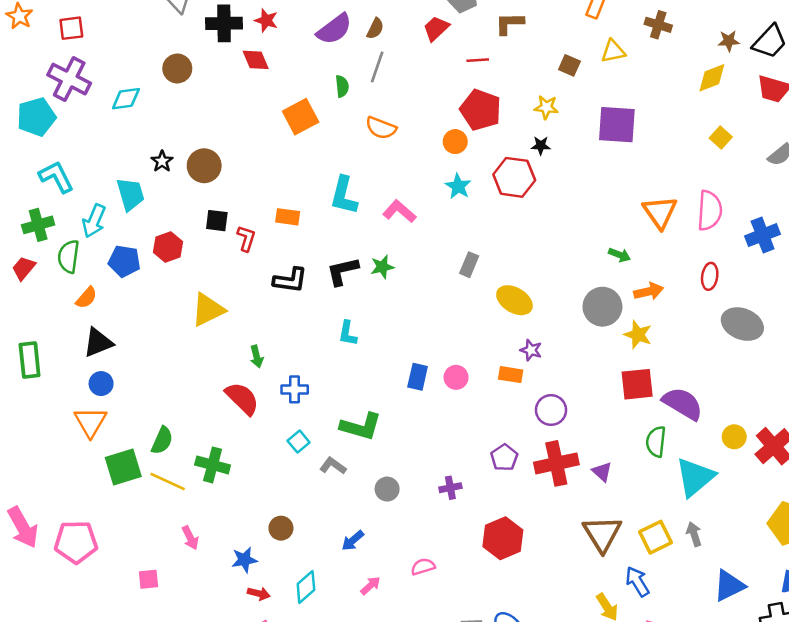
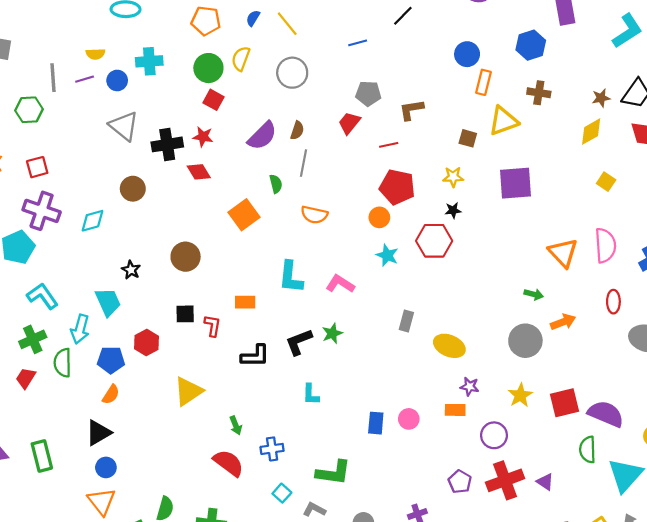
yellow triangle: (613, 51) -> (503, 121), size x1.4
brown circle: (204, 166) -> (186, 257), moved
orange semicircle: (86, 298) -> (111, 394), moved
yellow star: (638, 335) -> (520, 395), moved, turned 30

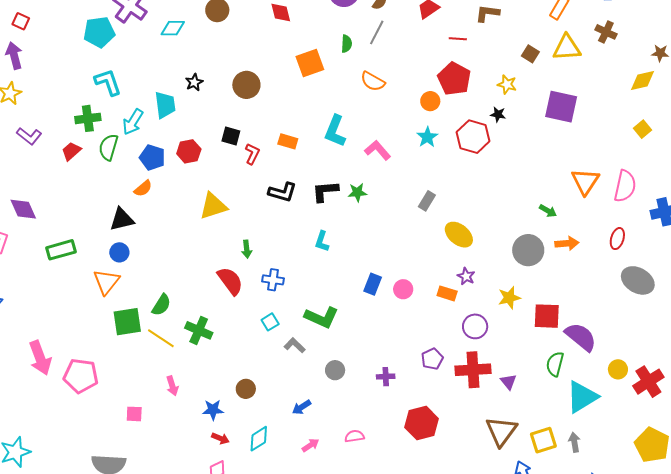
green rectangle: (42, 456) -> (61, 250), moved, turned 72

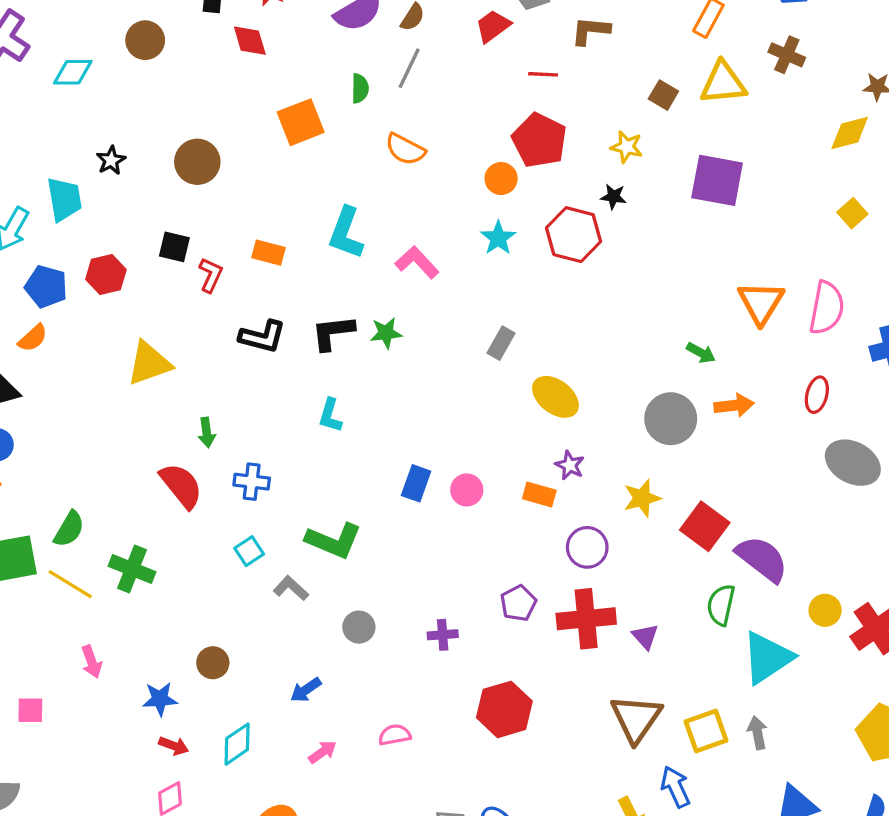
red square: (547, 316) -> (705, 526), turned 36

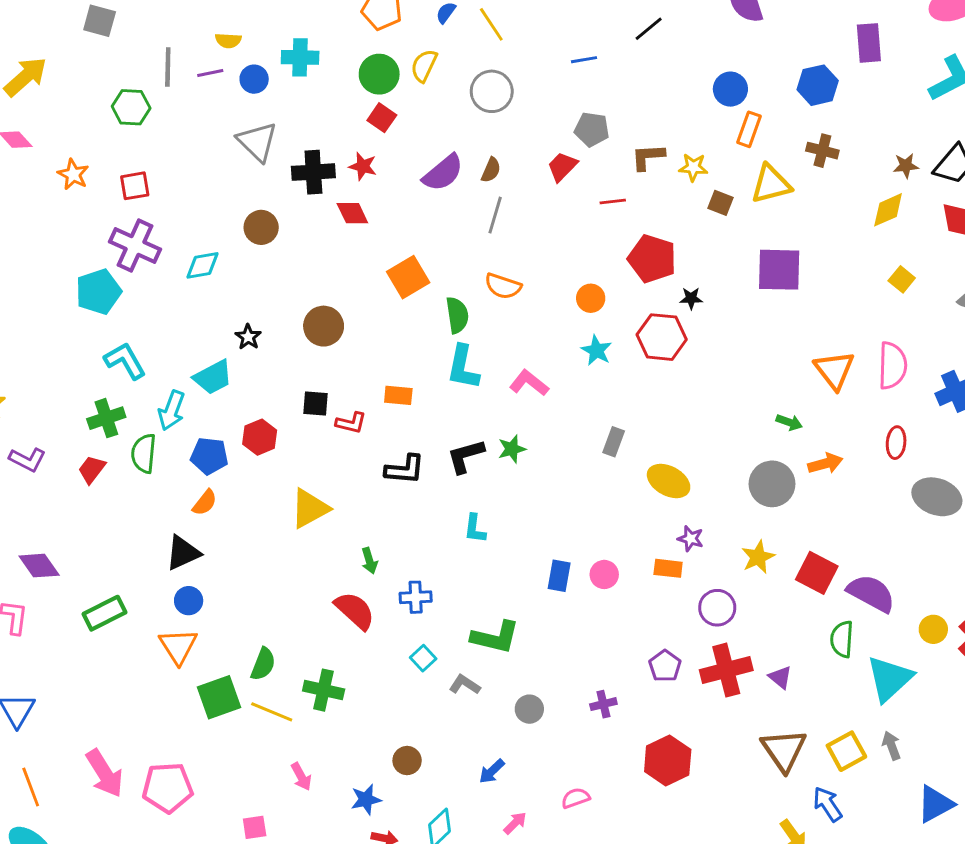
green semicircle: (360, 88) -> (457, 315), moved, size x1.4
red pentagon: (539, 140) -> (652, 259), moved
yellow star: (627, 147) -> (693, 167), moved
cyan trapezoid: (64, 199) -> (213, 377), turned 81
red L-shape: (211, 275) -> (351, 423), turned 88

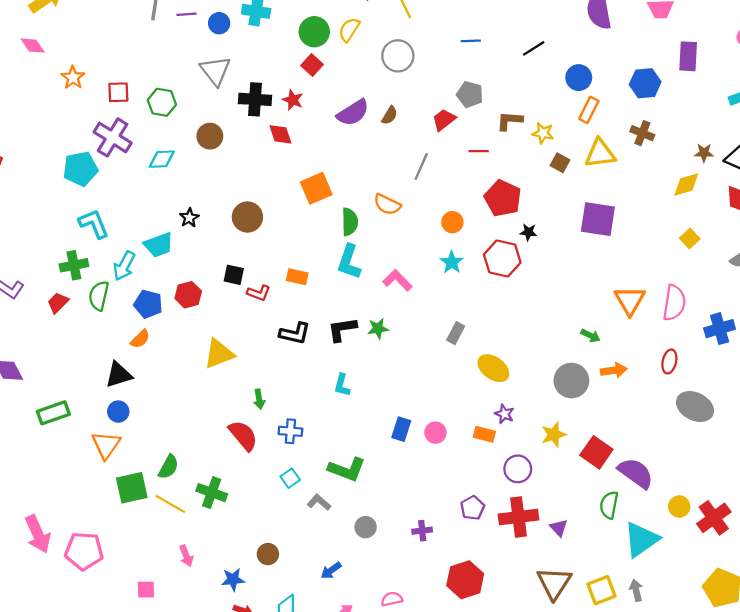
black line: (649, 29) -> (534, 48), moved
green hexagon: (131, 107) -> (162, 102), moved
gray line: (495, 215) -> (421, 167), moved

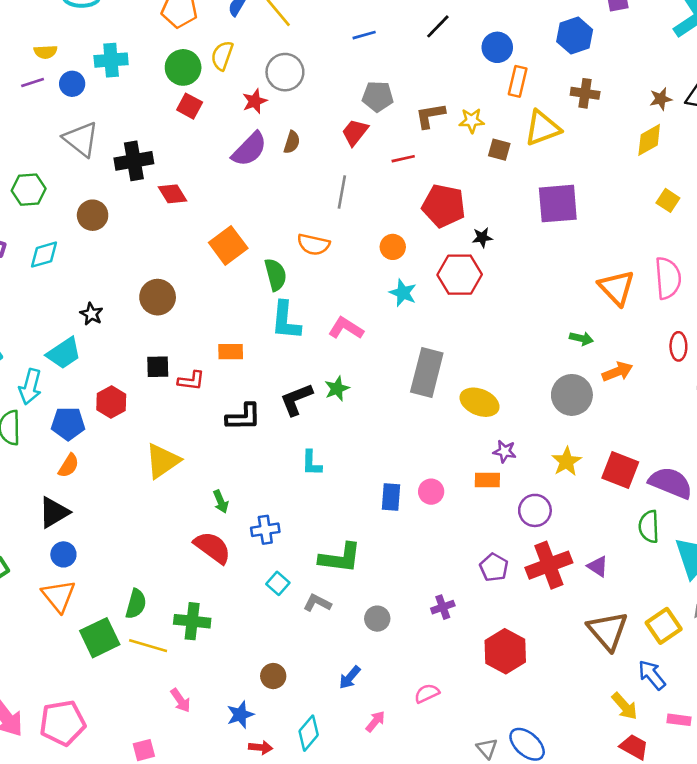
red star: (293, 100) -> (255, 101), moved, turned -30
gray rectangle: (456, 333) -> (427, 372), size x1.8

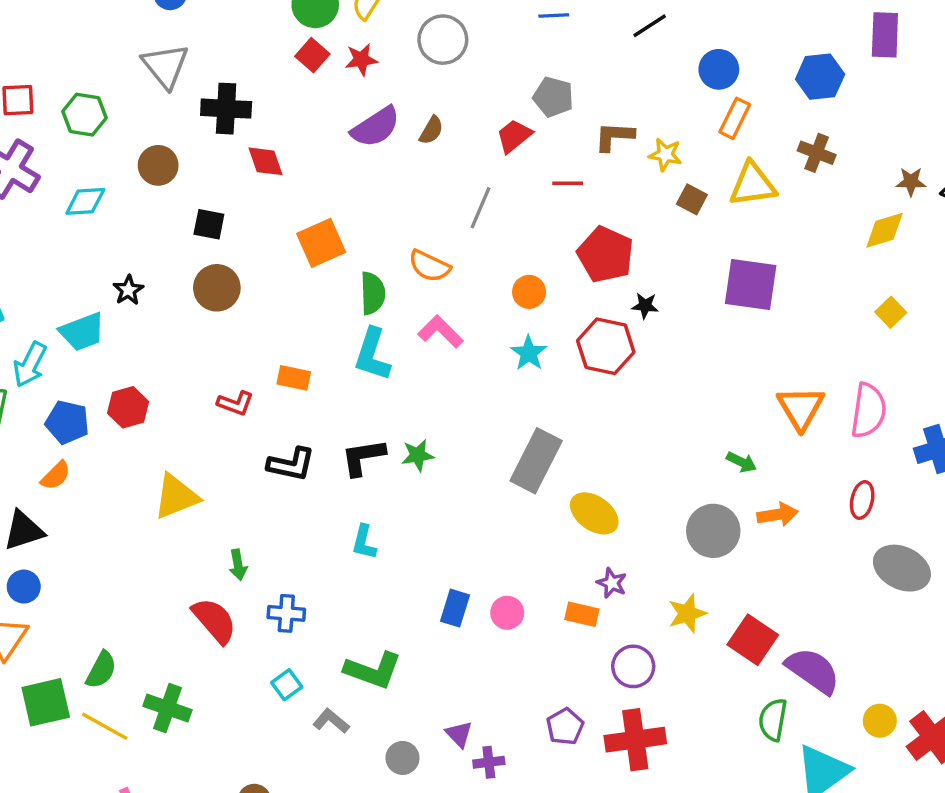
red star: (255, 101) -> (361, 59), moved
pink L-shape: (346, 328) -> (441, 332), moved
black square: (158, 367) -> (209, 224), moved
purple triangle: (598, 566) -> (459, 734), moved

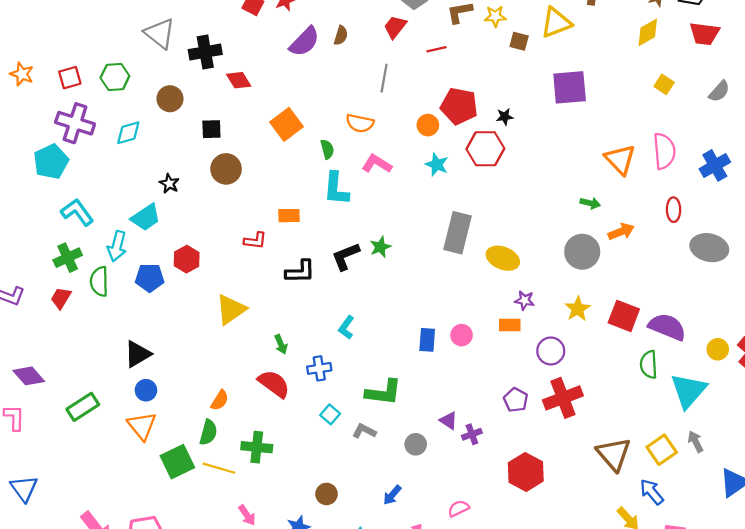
red pentagon: (605, 255) -> (459, 106), moved
green semicircle: (373, 293) -> (327, 149), size x0.7
orange semicircle: (56, 476) -> (220, 400), moved
cyan L-shape: (364, 542) -> (346, 327), moved, turned 35

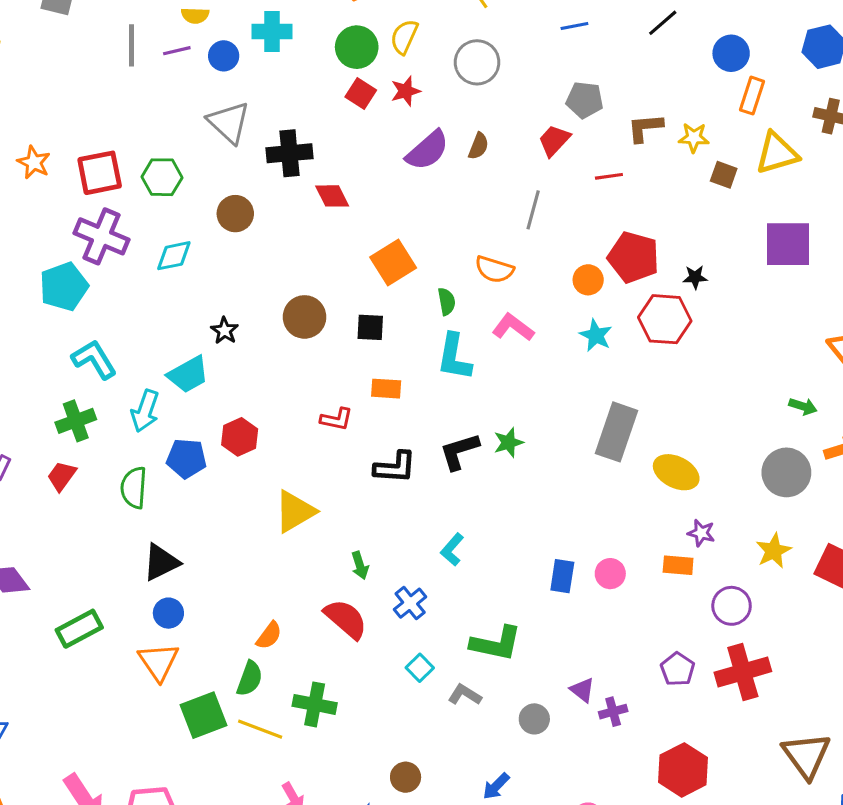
red square: (70, 78) -> (100, 173), size x1.4
black square: (211, 129) -> (370, 327), moved
green semicircle: (99, 281) -> (134, 488), moved
blue cross: (319, 368) -> (410, 603), turned -35

